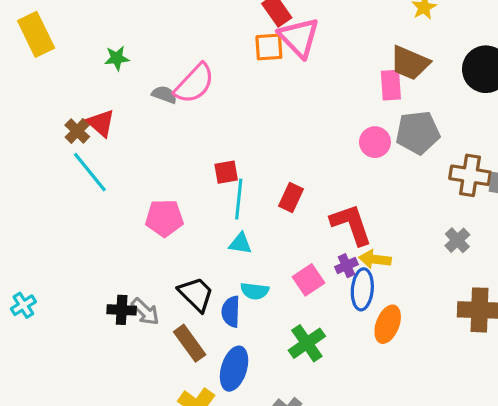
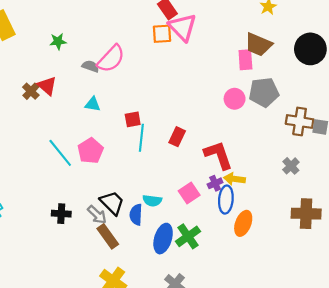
cyan line: (90, 172) -> (60, 153), moved
pink pentagon: (164, 218) -> (90, 151), turned -30
cyan triangle: (240, 243) -> (93, 104), moved
gray arrow: (145, 312) -> (97, 215), moved
blue ellipse: (234, 369) -> (163, 239), moved

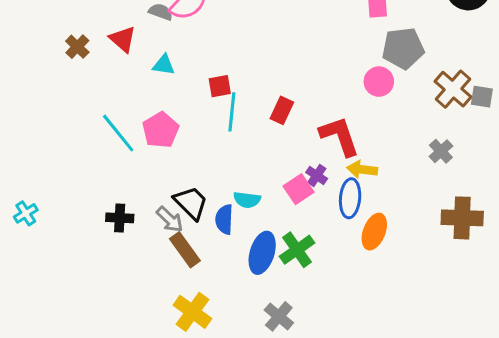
red triangle: (47, 86) -> (123, 39), moved
pink circle: (235, 99) -> (379, 82), moved
brown cross: (300, 122) -> (453, 89), turned 32
purple cross: (215, 183) -> (317, 175), moved, turned -32

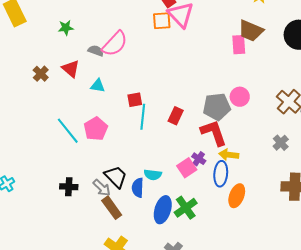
gray pentagon: (403, 48) -> (217, 107), moved

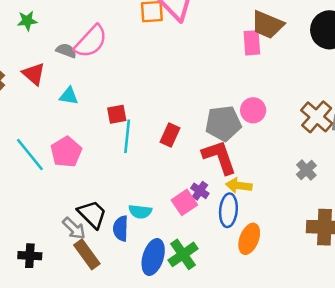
black cross: (69, 187) -> (30, 256), moved

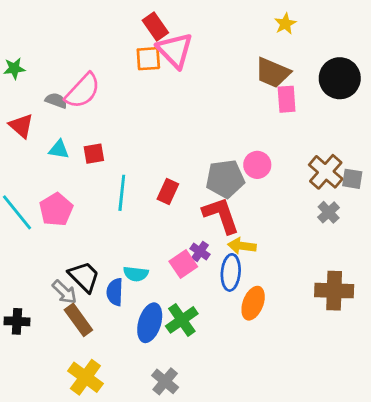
pink rectangle: (252, 43) -> (287, 99), moved
red square: (117, 114) -> (94, 154), moved
gray cross: (306, 170) -> (329, 212), moved

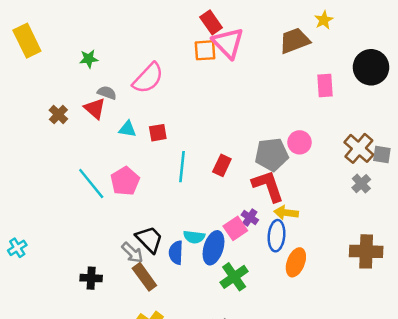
brown trapezoid: (273, 73) -> (295, 41), moved, turned 136
gray semicircle: (56, 101) -> (107, 93), moved
blue ellipse: (150, 323) -> (214, 248), moved

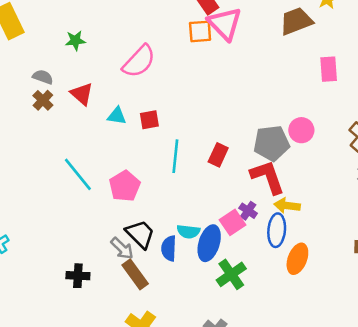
gray semicircle: (107, 93) -> (43, 77), moved
pink pentagon: (125, 181) -> (125, 186), moved

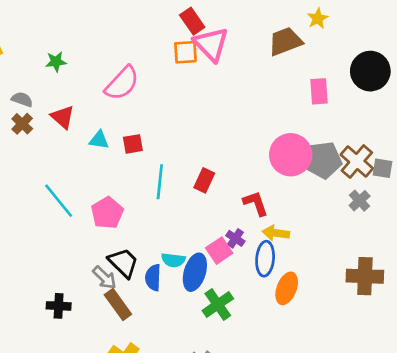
pink circle: (301, 130) -> (291, 155), size x1.6
gray pentagon: (271, 143) -> (323, 160), moved
red L-shape: (268, 177) -> (256, 203), size x0.7

